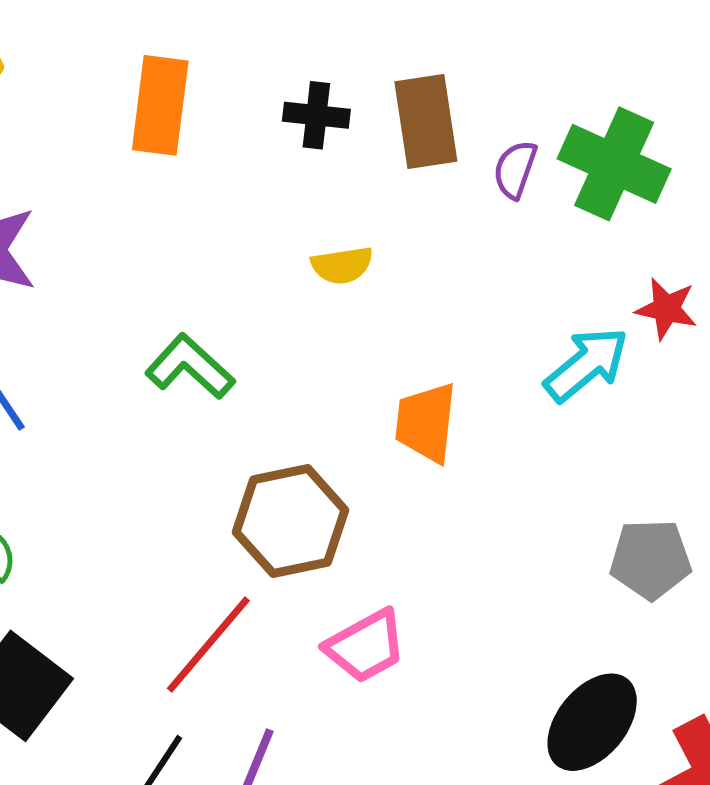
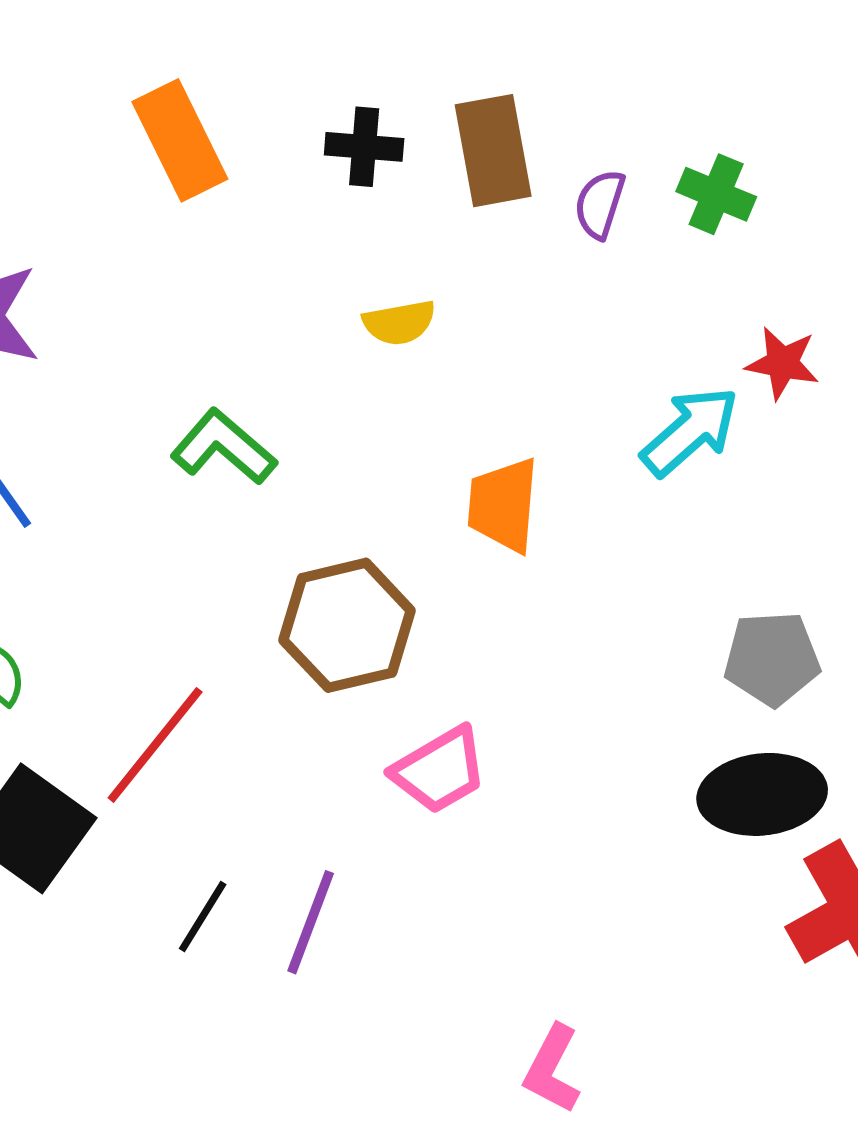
orange rectangle: (160, 105) -> (180, 140), turned -32
green cross: (614, 164) -> (716, 194), size x0.6
red line: (208, 644) -> (155, 745), moved
black ellipse: (592, 722) -> (762, 794), moved, turned 46

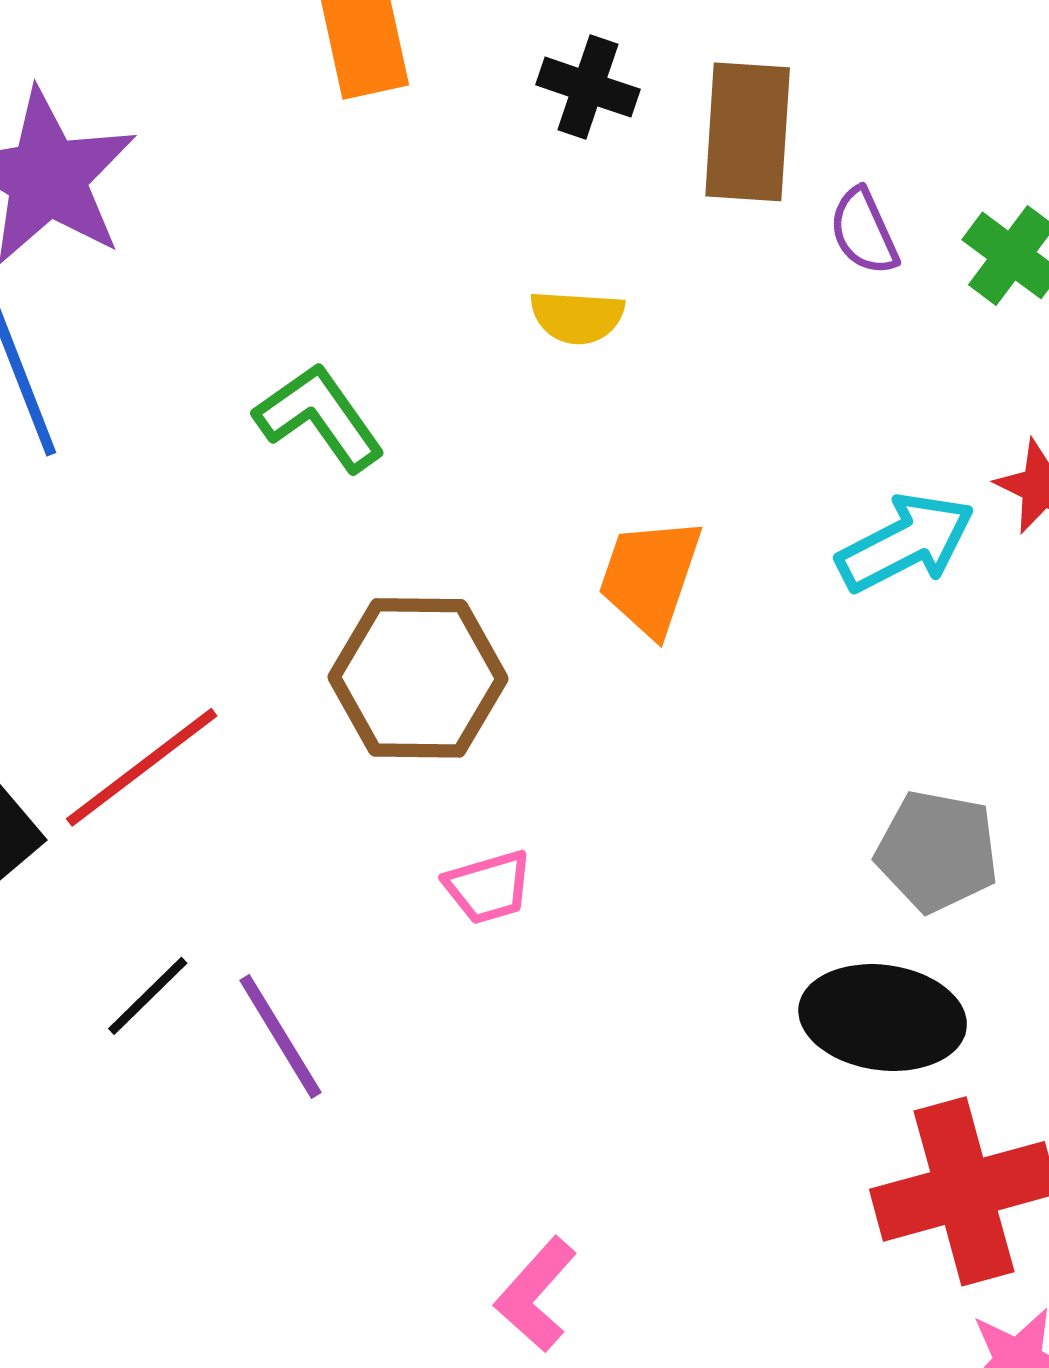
purple semicircle: (600, 204) -> (864, 232), turned -56
pink trapezoid: (440, 770) -> (488, 887), size x0.7
purple line: (311, 922) -> (280, 1036), turned -66

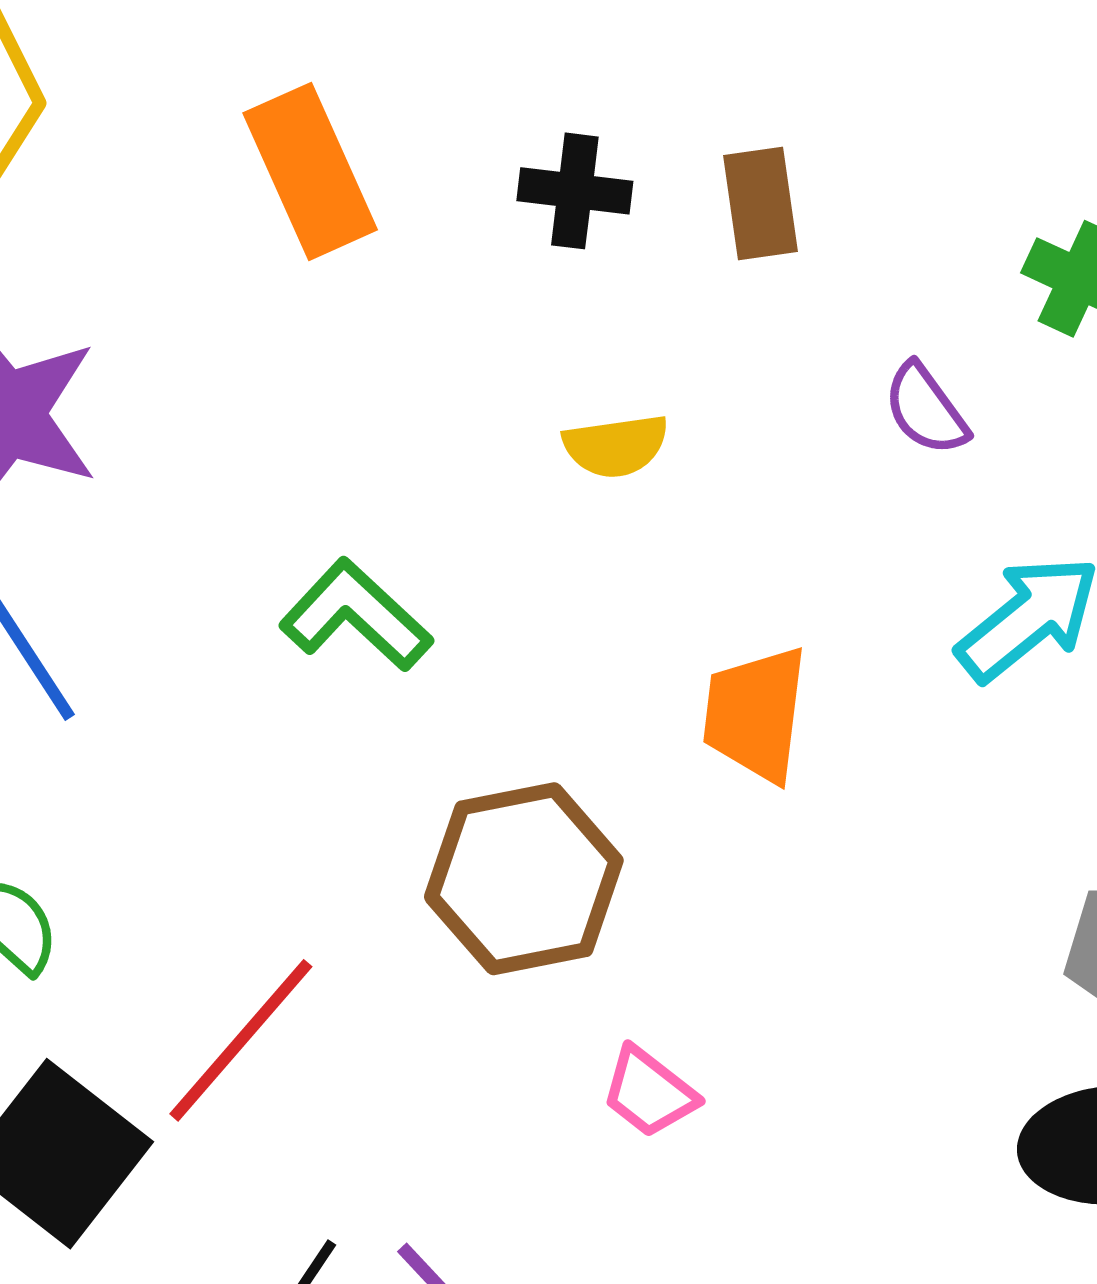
brown rectangle: (748, 132) -> (760, 204), size x0.7
purple semicircle: (864, 232) -> (926, 409), moved
pink trapezoid: (488, 887) -> (649, 1092), turned 66

